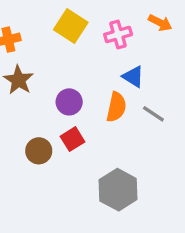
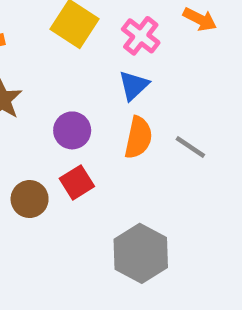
pink cross: (118, 34) -> (141, 36), turned -36
blue triangle: (133, 77) -> (134, 86), moved, turned 45

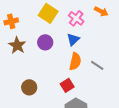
purple circle: (72, 130) -> (45, 42), moved
red square: (77, 182) -> (67, 85), moved

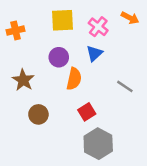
yellow square: (48, 13) -> (63, 20), turned -36
brown star: (17, 45) -> (23, 80), moved
orange semicircle: (75, 61) -> (74, 79), moved

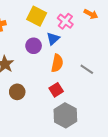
yellow square: (63, 20) -> (37, 16), turned 30
blue triangle: (94, 53) -> (53, 39), moved
orange semicircle: (74, 79) -> (57, 63), moved

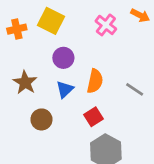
yellow square: (37, 16) -> (51, 21), moved
blue triangle: (53, 39) -> (65, 89), moved

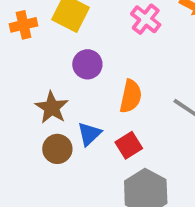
brown star: (25, 82) -> (52, 108), moved
blue triangle: (65, 89) -> (89, 134), moved

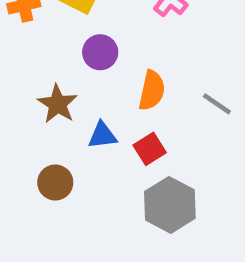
blue triangle: (89, 134) -> (102, 135), turned 36
brown circle: (57, 149) -> (55, 182), moved

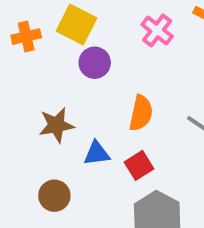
purple circle: (100, 52) -> (95, 63), moved
brown star: (58, 104) -> (56, 125), turned 30

